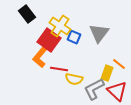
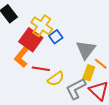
gray triangle: (99, 33) -> (86, 50), moved
blue square: (74, 37) -> (56, 37), turned 32
yellow semicircle: (74, 79) -> (56, 79), turned -48

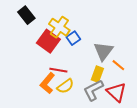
orange L-shape: (22, 57) -> (47, 83), moved
yellow rectangle: (89, 73) -> (97, 74), moved
yellow semicircle: (56, 79) -> (65, 86), moved

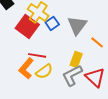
gray triangle: (103, 51) -> (77, 25), moved
orange line: (118, 65) -> (97, 42), moved

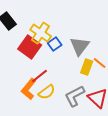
red line: (37, 55) -> (40, 76), turned -48
yellow rectangle: (76, 59) -> (87, 67), moved

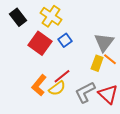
yellow cross: (41, 33) -> (51, 16), moved
gray triangle: (80, 46) -> (104, 42), moved
red line: (40, 76) -> (62, 76), moved

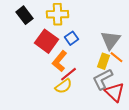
yellow cross: (51, 16) -> (58, 14), turned -35
orange L-shape: (39, 85) -> (60, 61), moved
gray L-shape: (85, 92) -> (103, 79), moved

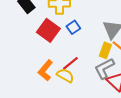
orange L-shape: (60, 61) -> (45, 70), moved
yellow semicircle: (64, 86) -> (65, 75), turned -114

